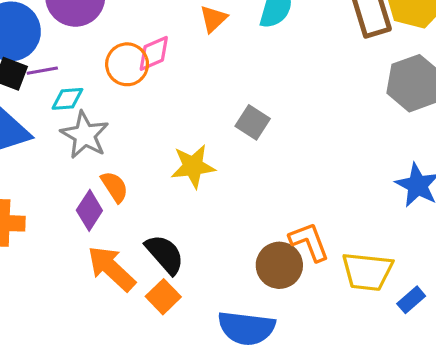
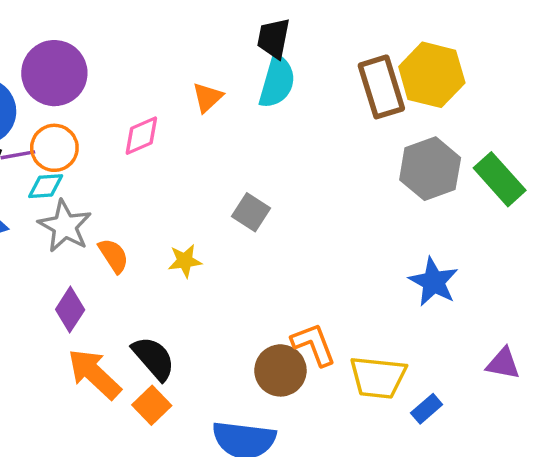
orange circle: (127, 64) -> (54, 148), moved
yellow star: (193, 166) -> (185, 261), size x0.7
orange semicircle: (115, 187) -> (114, 256), moved

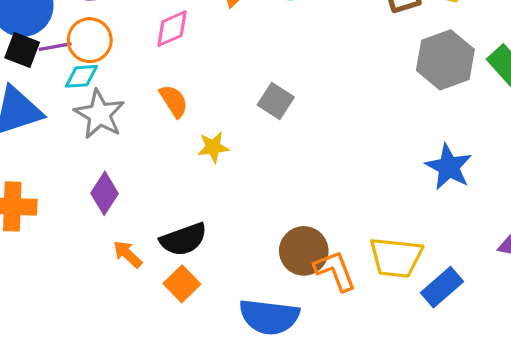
orange semicircle: (114, 256) -> (174, 101), moved
orange L-shape: (314, 344) -> (335, 271), moved
black semicircle: (154, 358) -> (184, 239), turned 111
orange arrow: (94, 374) -> (128, 254), size x0.6
blue rectangle: (427, 409) -> (442, 287), size x1.4

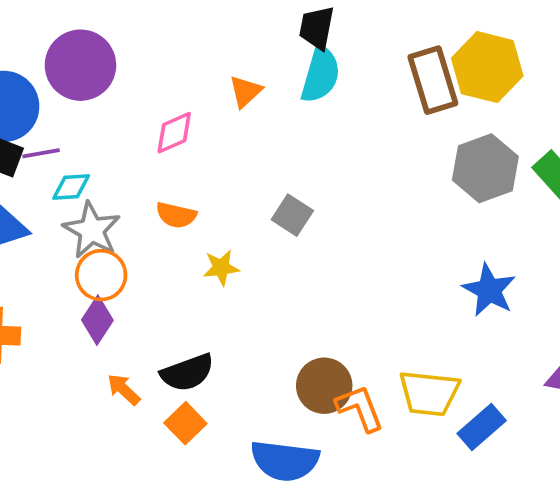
orange circle: (90, 40) -> (101, 275), moved
orange semicircle: (174, 101) -> (176, 215), turned 136

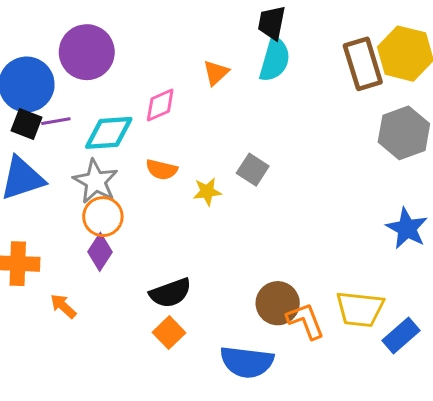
cyan diamond: (71, 187) -> (109, 133), moved, size x1.6
yellow star: (221, 268) -> (207, 192), moved
orange arrow: (124, 389) -> (63, 306), moved

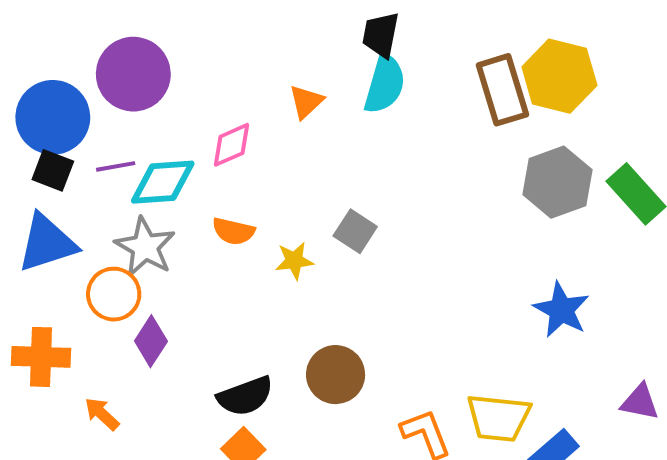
purple line: (56, 121) -> (116, 166), moved
orange circle: (103, 217) -> (114, 294), moved
brown circle: (278, 303) -> (336, 375), moved

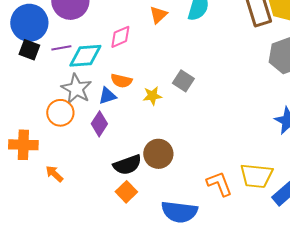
blue triangle: (47, 243) -> (107, 96), moved, size x0.6
purple diamond: (151, 341) -> (99, 124), moved
brown circle: (336, 375) -> (158, 154), moved

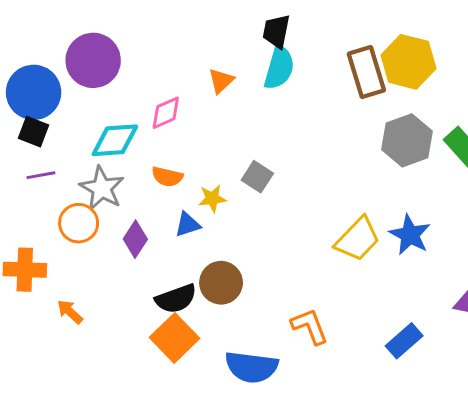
purple line: (61, 48) -> (41, 175), moved
blue triangle: (107, 96) -> (188, 225), moved
yellow trapezoid: (256, 176) -> (358, 239), moved, turned -52
orange square: (126, 192) -> (175, 338), size x1.5

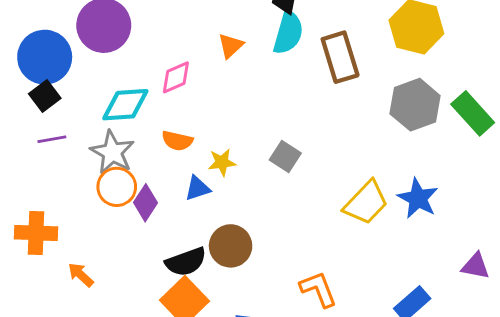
brown rectangle: (366, 72) -> (340, 57), moved
black square: (34, 132) -> (45, 96), turned 32
gray square: (257, 177) -> (285, 157), moved
orange circle: (79, 223) -> (117, 187), moved

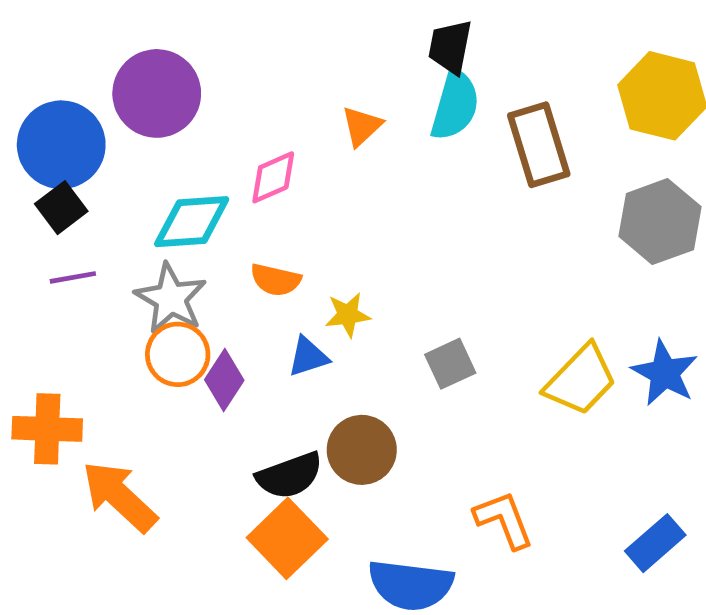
gray square: (285, 157) -> (450, 364), moved, turned 32
orange arrow: (81, 275) -> (119, 496), size x1.8

